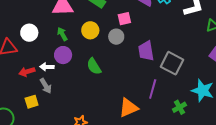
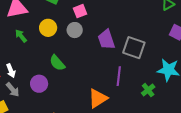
purple circle: (63, 55) -> (39, 84), moved
white arrow: (47, 67) -> (11, 71), turned -104

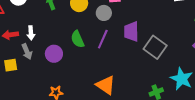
purple line: (119, 76) -> (103, 39), moved
orange triangle: (98, 98) -> (106, 85), turned 50

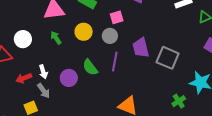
purple circle: (54, 54) -> (69, 78), moved

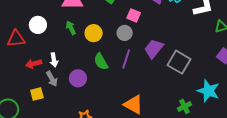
pink square: (117, 17) -> (134, 15), turned 32
yellow circle: (84, 32) -> (94, 33), moved
purple trapezoid: (141, 48) -> (154, 49), turned 45
purple circle: (69, 78) -> (78, 78), moved

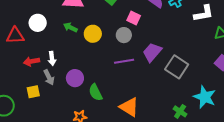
green arrow: (71, 28) -> (70, 27), turned -40
purple line: (126, 59) -> (124, 61), turned 60
green semicircle: (101, 62) -> (96, 92), moved
green cross: (184, 106) -> (180, 111), turned -32

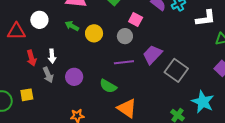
red arrow: (31, 61) -> (31, 58), turned -98
yellow square: (33, 92) -> (27, 95), moved
green semicircle: (96, 92) -> (108, 86), moved, turned -36

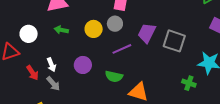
yellow circle: (94, 33) -> (94, 29), moved
purple circle: (74, 77) -> (83, 65), moved

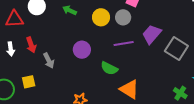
white arrow: (51, 65) -> (11, 49), moved

